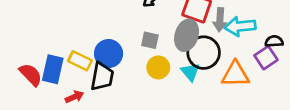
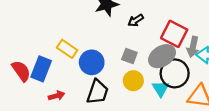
gray ellipse: (187, 35) -> (162, 56), turned 32
yellow rectangle: (80, 61) -> (67, 49), moved
black trapezoid: (102, 76) -> (98, 92), moved

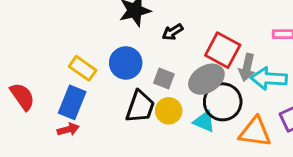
blue circle: (92, 62) -> (126, 63), moved
blue rectangle: (41, 69) -> (72, 102), moved
cyan triangle: (161, 89) -> (204, 122), turned -36
black trapezoid: (98, 92) -> (140, 107), moved

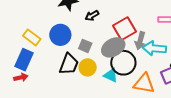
red square: (223, 50) -> (125, 29), turned 30

